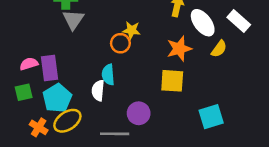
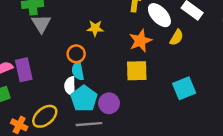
orange circle: (120, 43) -> (76, 54), moved
cyan pentagon: (57, 98) -> (84, 99), moved
cyan square: (211, 117) -> (184, 88), moved

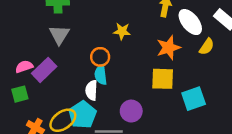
gray triangle: (41, 24) -> (59, 35), moved
purple rectangle: (24, 70) -> (44, 70), turned 55
cyan square: (184, 88) -> (194, 99), moved
cyan pentagon: (84, 99) -> (83, 115), moved

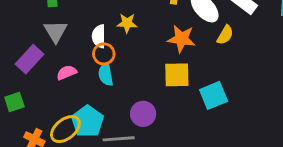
orange star: (168, 48) -> (181, 39), turned 30
pink semicircle: (24, 67) -> (67, 73), moved
purple rectangle: (44, 70) -> (30, 59), moved
white semicircle: (91, 90) -> (99, 36), moved

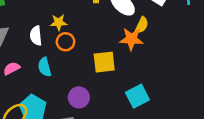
orange star: (181, 39) -> (131, 39), moved
orange circle: (104, 54) -> (65, 42), moved
cyan square: (214, 95) -> (137, 96), moved

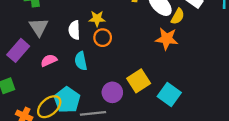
yellow semicircle: (142, 25) -> (178, 16), moved
yellow square: (104, 62) -> (139, 81), moved, turned -30
cyan square: (137, 96) -> (169, 95), turned -30

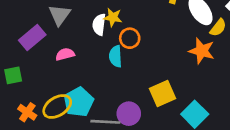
yellow star: (97, 19) -> (113, 17), moved
cyan semicircle: (81, 61) -> (116, 56), moved
purple circle: (112, 92) -> (129, 114), moved

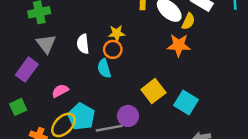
yellow star: (113, 17) -> (117, 33), moved
pink semicircle: (65, 54) -> (60, 91), moved

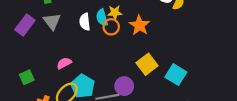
orange star: (179, 45) -> (139, 25), moved, turned 30
cyan semicircle: (104, 68) -> (102, 18), moved
purple rectangle: (27, 70) -> (25, 25), moved

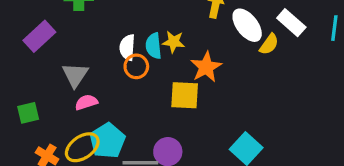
gray triangle: (52, 21) -> (75, 75), moved
orange circle: (111, 27) -> (136, 66), moved
yellow square: (147, 64) -> (185, 95), moved, turned 30

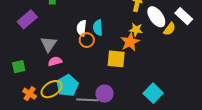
yellow star: (174, 42) -> (136, 30), moved

